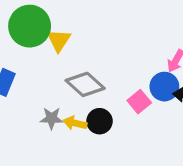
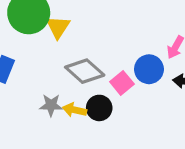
blue circle: (164, 87) -> (149, 69), moved
pink square: (139, 102) -> (122, 83), moved

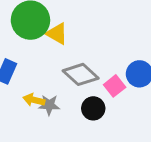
yellow triangle: (58, 27) -> (57, 34), turned -35
yellow arrow: (75, 110) -> (34, 100), moved

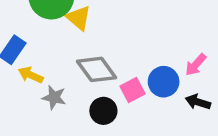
yellow arrow: (34, 100) -> (31, 75), moved

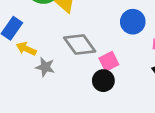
blue circle: (164, 82) -> (133, 22), moved
black circle: (103, 111) -> (103, 81), moved

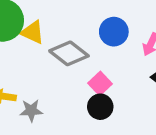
gray diamond: (80, 45) -> (69, 53), moved

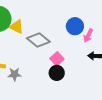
blue circle: (114, 32) -> (75, 26), moved

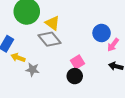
yellow triangle: (16, 27) -> (52, 23), moved
gray diamond: (38, 40) -> (49, 39), moved

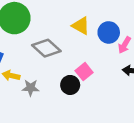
yellow triangle: (52, 23) -> (81, 26), moved
black circle: (75, 76) -> (70, 85), moved

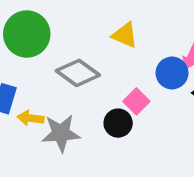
blue circle: (109, 32) -> (172, 73), moved
gray star: (31, 88) -> (61, 133), size x1.5

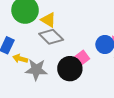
yellow triangle: (125, 35) -> (48, 20), moved
black circle: (118, 123) -> (70, 69), size x1.5

